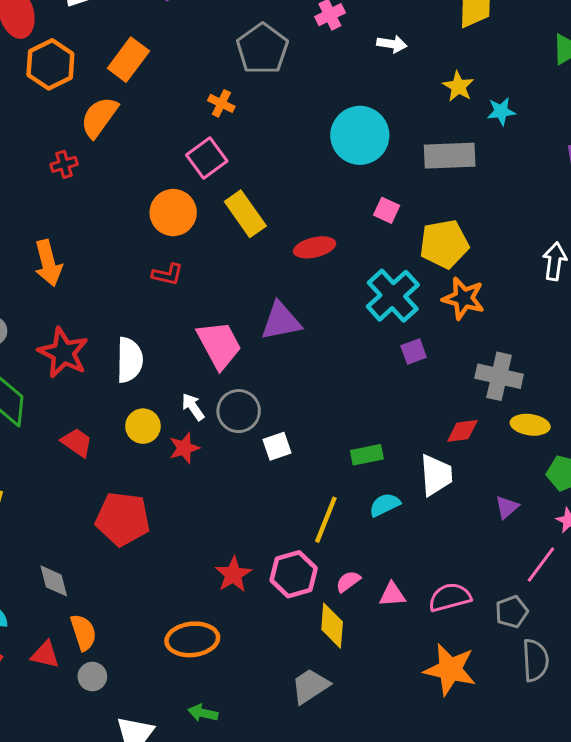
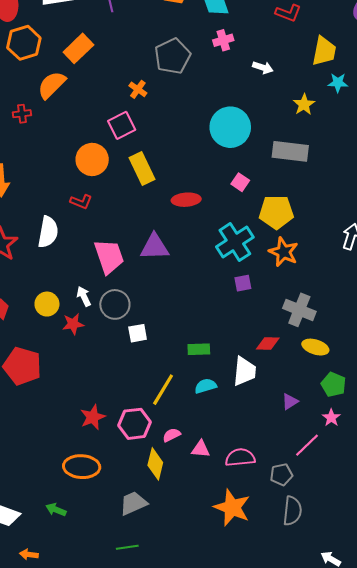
cyan star: (501, 111) -> (338, 83), moved
white semicircle: (129, 360) -> (48, 232), moved
orange ellipse: (192, 639) -> (82, 467), moved

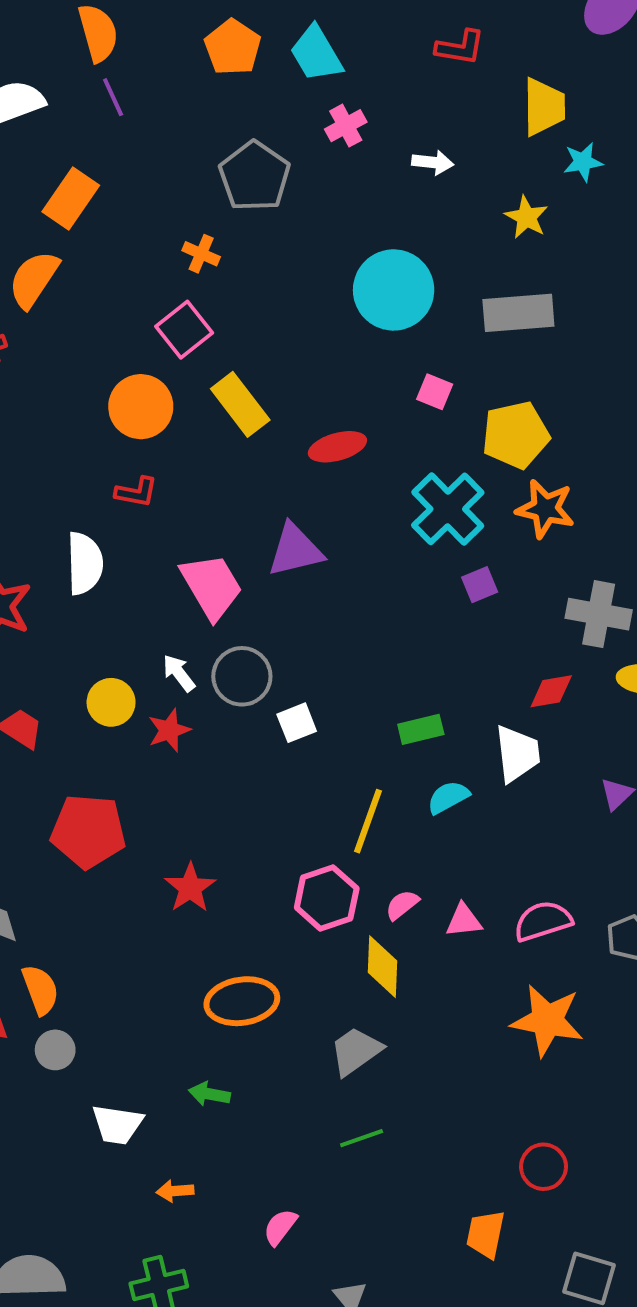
red star: (93, 417) -> (190, 888), moved

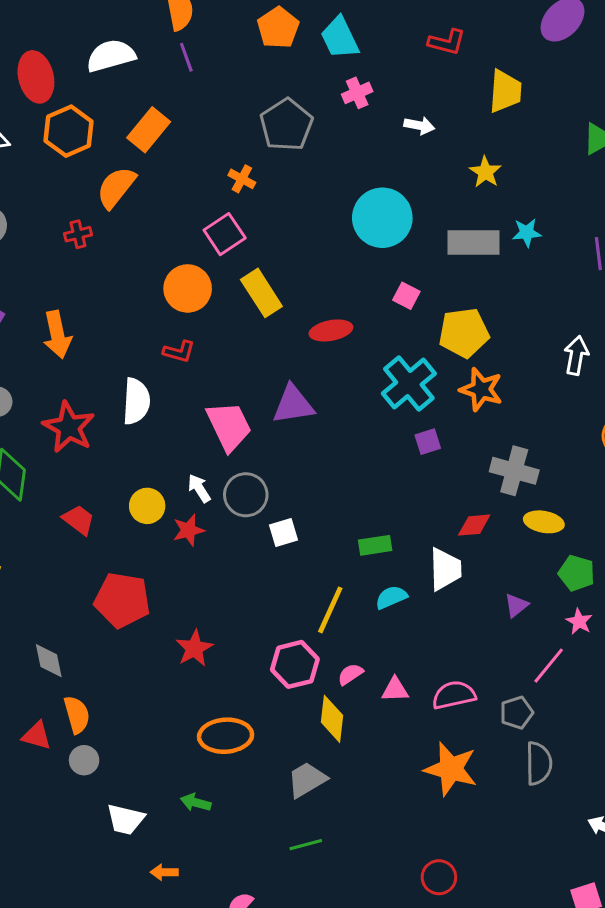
cyan star: (583, 162) -> (527, 233), moved

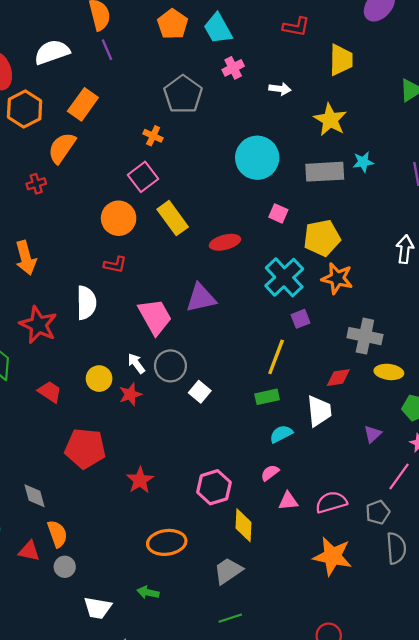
yellow star: (485, 172) -> (330, 120), size x1.4
white square: (284, 533) -> (200, 392), turned -30
yellow line: (330, 610) -> (276, 357), moved
pink semicircle: (350, 674) -> (270, 473), moved

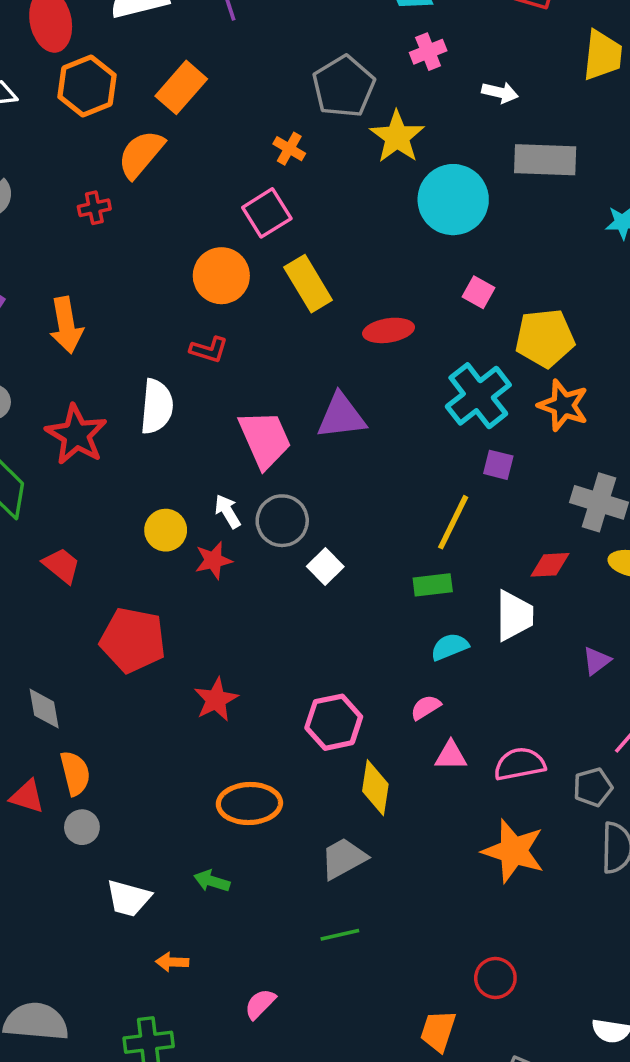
yellow star: (330, 120) -> (397, 137), moved
gray rectangle: (325, 172) -> (545, 160), moved
purple square: (301, 319) -> (498, 465), turned 30
red trapezoid: (50, 392) -> (62, 565), moved

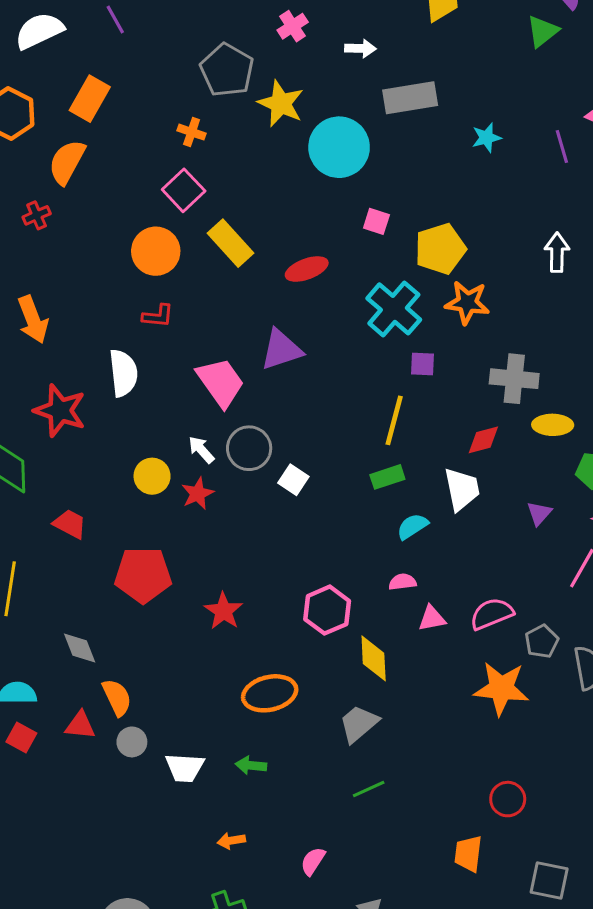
pink semicircle: (426, 707) -> (402, 582), turned 36
gray pentagon: (593, 787) -> (542, 641), moved
white trapezoid: (129, 898) -> (185, 768), moved

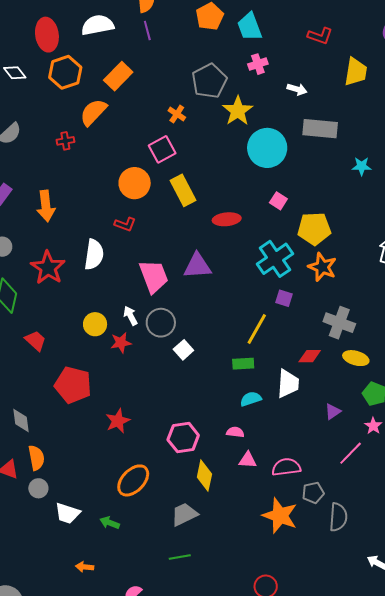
orange ellipse: (270, 693) -> (133, 480), turned -48

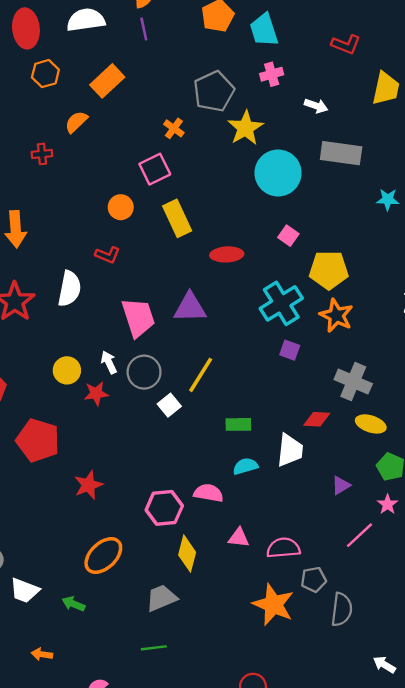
orange hexagon: (65, 72) -> (45, 74), size x0.7
orange semicircle: (93, 112) -> (76, 122), size x0.7
orange circle: (135, 183) -> (121, 207), size x0.7
yellow line: (257, 329) -> (201, 375), moved
pink semicircle: (235, 432) -> (208, 493), moved, size x1.4

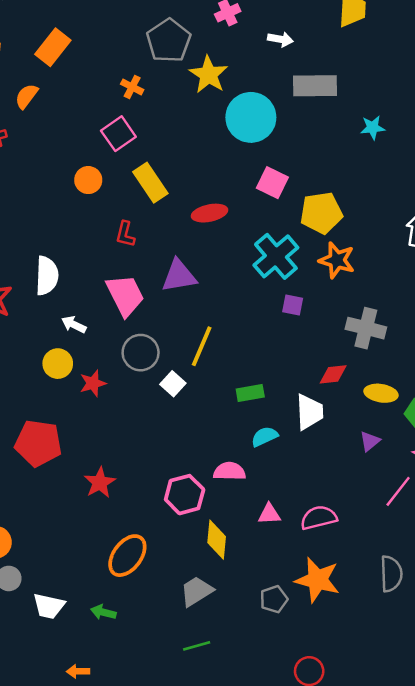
pink square: (288, 236) -> (272, 183), size x1.4
red L-shape: (108, 255) -> (125, 234), moved, turned 90
white arrow: (109, 362) -> (74, 325), moved, turned -30
yellow ellipse: (371, 424) -> (381, 393), moved
gray pentagon: (314, 579) -> (274, 599), moved

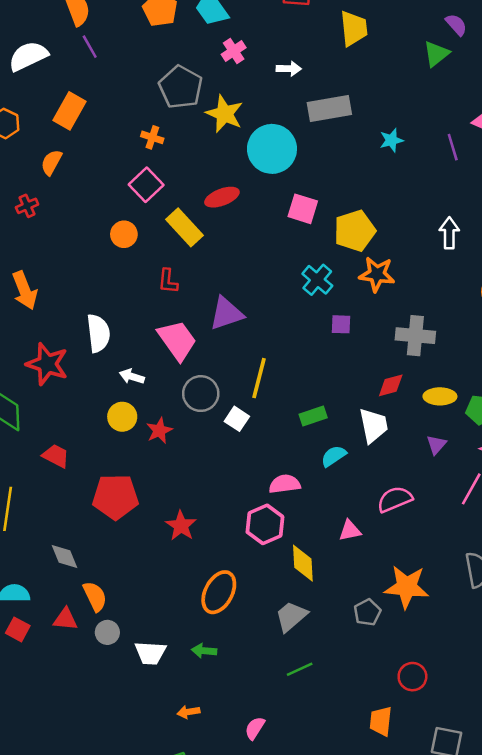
red ellipse: (209, 213) -> (222, 197), moved
cyan cross: (276, 256) -> (317, 280), size x0.7
pink semicircle: (229, 471) -> (285, 484), moved
pink semicircle: (319, 518) -> (395, 499), moved

